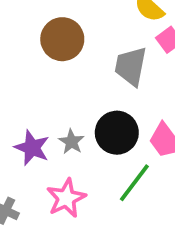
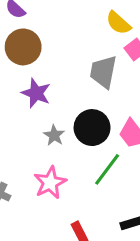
brown circle: (62, 39) -> (23, 47), moved
purple star: (32, 148) -> (36, 93), moved

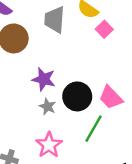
gray trapezoid: (103, 72) -> (54, 20), moved
purple star: (36, 93) -> (44, 79), moved

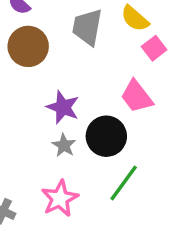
pink trapezoid: (111, 97) -> (137, 96), moved

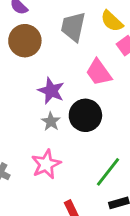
pink trapezoid: (137, 96) -> (99, 72), moved
green line: (124, 183) -> (108, 172), moved

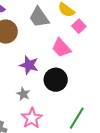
gray trapezoid: (73, 27) -> (39, 17), turned -40
gray star: (51, 122) -> (23, 94), moved

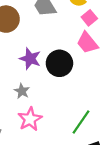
pink trapezoid: (61, 48) -> (87, 43), moved
black circle: (56, 80) -> (59, 63), moved

